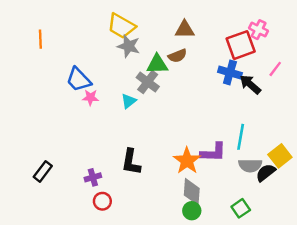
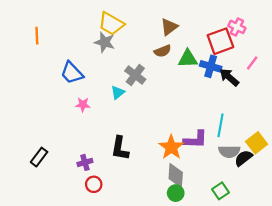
brown triangle: (185, 30) -> (169, 27), turned -36
gray star: (129, 46) -> (105, 42), moved
green triangle: (157, 64) -> (188, 59), moved
pink star: (90, 97) -> (83, 105), moved

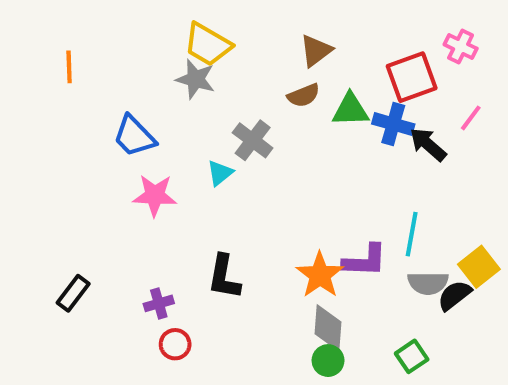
pink cross: (237, 27) -> (461, 47), moved
pink star: (83, 105) -> (155, 195), size x1.5

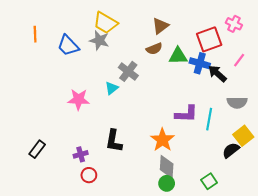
blue trapezoid: (134, 136) -> (68, 46), moved
purple L-shape: (365, 261) -> (186, 114), moved
gray semicircle: (428, 283) -> (237, 103), moved

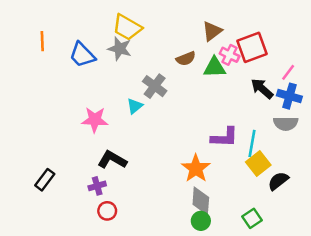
pink cross: (234, 24) -> (230, 55), moved
brown triangle: (160, 26) -> (212, 31), moved
blue cross: (200, 63) -> (289, 96), moved
yellow square: (243, 136) -> (258, 163), moved
black L-shape: (114, 141) -> (112, 160), moved, turned 110

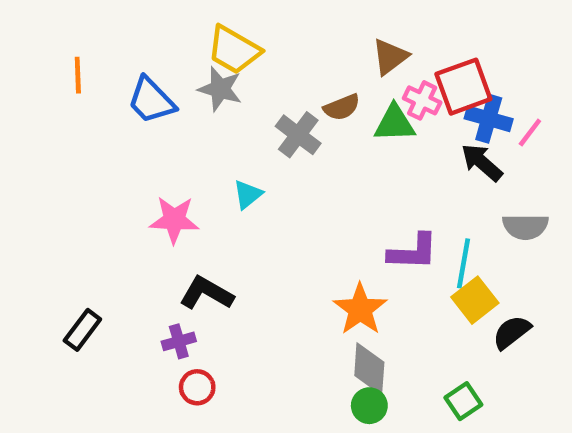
gray cross: (155, 86) -> (298, 135), moved
blue cross: (289, 96) -> (489, 119), moved

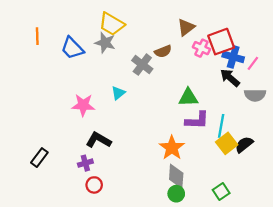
green triangle: (395, 123) -> (188, 97), moved
gray semicircle: (525, 227) -> (255, 95), moved
black semicircle: (512, 332) -> (244, 144), moved

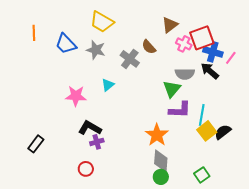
gray star: (105, 43) -> (96, 50), moved
brown semicircle: (163, 51) -> (149, 47), turned 70
gray semicircle: (255, 95) -> (185, 74), moved
green triangle: (188, 97) -> (172, 89), turned -48
purple cross: (85, 163) -> (97, 142), moved

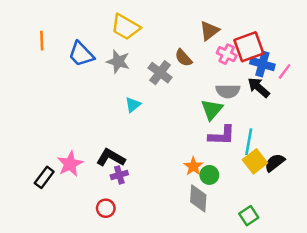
pink star: (76, 96) -> (70, 164), moved, turned -30
orange star: (157, 135) -> (193, 166), size x0.7
green circle: (161, 177) -> (209, 175), moved

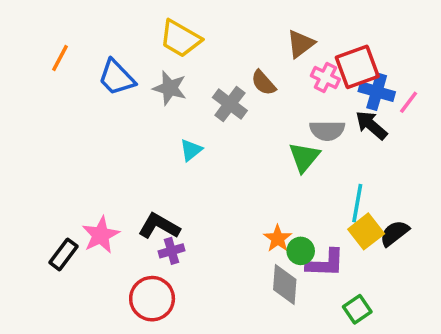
orange line: (42, 41) -> (60, 58), turned 30
purple L-shape: (222, 135) -> (325, 263), moved
red circle: (106, 208) -> (152, 299), size x1.6

